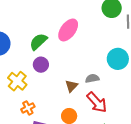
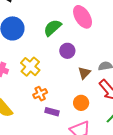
pink ellipse: (68, 30) -> (83, 17), turned -70
purple circle: (41, 65) -> (67, 51), moved

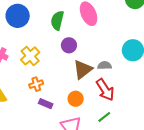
green semicircle: (52, 28) -> (57, 20), turned -42
brown triangle: (84, 73) -> (83, 69), size x1.5

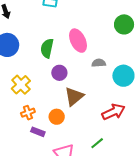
gray semicircle: (105, 65) -> (99, 63), moved
red arrow: (105, 90) -> (114, 112), moved, turned -80
orange circle: (76, 99) -> (57, 117), moved

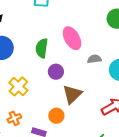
orange cross: (28, 113) -> (14, 118), moved

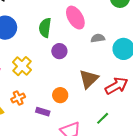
brown triangle: (72, 94) -> (89, 79), moved

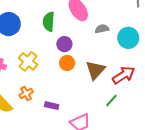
orange circle: (60, 95) -> (67, 63), moved
green line: (103, 118) -> (111, 100), moved

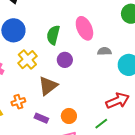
yellow cross: (28, 61) -> (27, 60), moved
orange circle: (67, 63) -> (69, 116), moved
brown triangle: (95, 70) -> (48, 86), moved

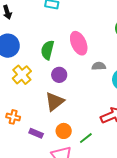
brown triangle: (48, 86) -> (55, 101), moved
orange cross: (18, 102) -> (13, 117), turned 32
green line: (101, 124) -> (86, 138), moved

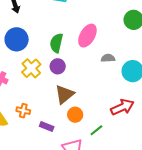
pink ellipse: (79, 43) -> (87, 36), turned 55
purple circle: (59, 75) -> (58, 66), moved
orange circle: (64, 131) -> (75, 115), moved

